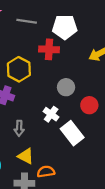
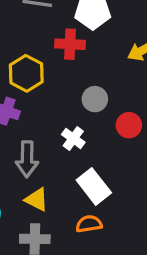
gray arrow: (19, 128) -> (27, 159), size x1.5
white rectangle: (72, 133) -> (94, 186), moved
orange semicircle: (46, 172) -> (89, 224), moved

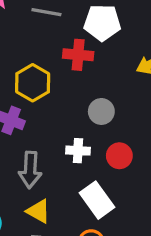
red circle: (129, 125) -> (119, 156), moved
white cross: (73, 138) -> (78, 151), turned -35

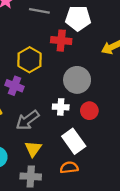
gray circle: (101, 111) -> (77, 80), size x1.5
gray arrow: (30, 170) -> (28, 120), turned 50
yellow triangle: (38, 211) -> (33, 149), turned 36

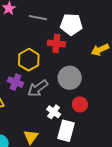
white cross: (61, 107) -> (54, 112), moved, turned 32
gray arrow: (28, 120) -> (38, 88), moved
white rectangle: (74, 141) -> (66, 131), turned 50

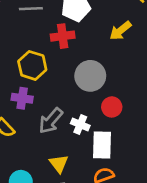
gray arrow: (38, 88) -> (51, 121), moved

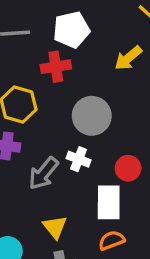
red circle: (112, 107) -> (128, 168), moved
white cross: (80, 125) -> (79, 159), moved

